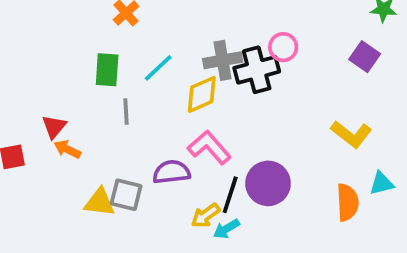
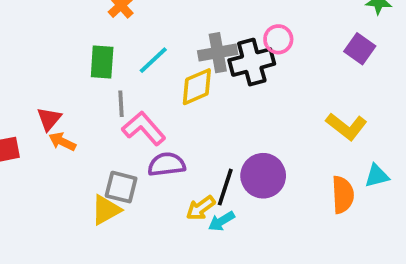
pink L-shape: (209, 147) -> (144, 128), moved
yellow triangle: (100, 202) -> (106, 210), moved, turned -36

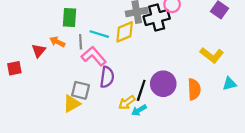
cyan line: (153, 60) -> (99, 34), moved, turned 60
orange arrow: (62, 142) -> (57, 42), moved
purple semicircle: (167, 164) -> (107, 77), turned 105
orange semicircle: (343, 195) -> (194, 89), moved

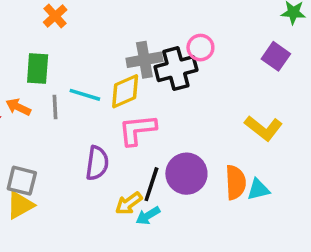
pink L-shape: (94, 56) -> (137, 130), moved, turned -55
cyan triangle: (229, 84) -> (258, 189), moved
gray square: (81, 90) -> (22, 181), moved
yellow triangle: (72, 104) -> (20, 205), moved

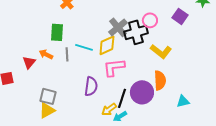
purple square: (276, 56) -> (180, 16), moved
gray cross: (144, 60) -> (118, 27), turned -30
yellow L-shape: (264, 128) -> (161, 51), moved
orange semicircle: (236, 182) -> (160, 80), moved

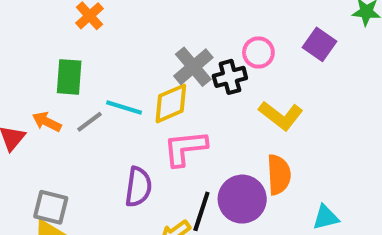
black cross: (136, 32) -> (230, 77), size x0.7
gray line: (67, 54) -> (89, 122), turned 56

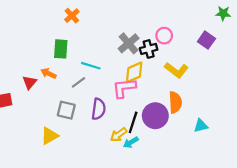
purple square: (320, 44) -> (206, 40), moved
yellow diamond: (171, 103) -> (134, 72), moved
gray line: (89, 122) -> (79, 82), moved
gray square: (51, 207) -> (66, 110), moved

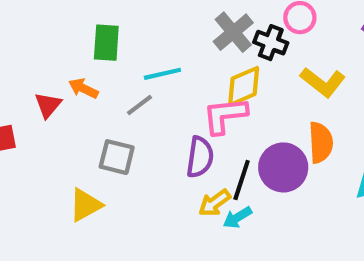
black cross: (149, 49) -> (271, 43), turned 36
cyan line: (91, 66) -> (162, 74), turned -30
purple semicircle: (99, 109) -> (200, 157), moved

